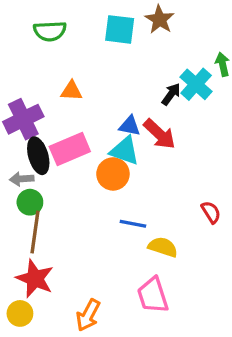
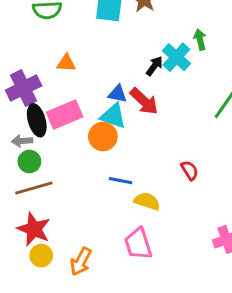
brown line: (35, 232) -> (34, 188), turned 66
yellow circle: (20, 313) -> (41, 256), moved

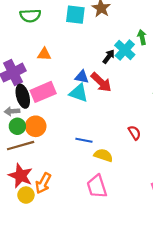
orange circle: (103, 137) -> (36, 126), moved
orange arrow: (81, 261) -> (43, 183), moved

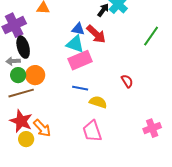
pink rectangle: (43, 92) -> (80, 60), moved
orange arrow: (43, 183) -> (42, 128), turned -72

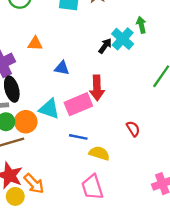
blue triangle: (78, 29) -> (62, 68), moved
red arrow: (96, 34) -> (97, 88), moved, turned 45
cyan triangle: (75, 44) -> (49, 109), moved

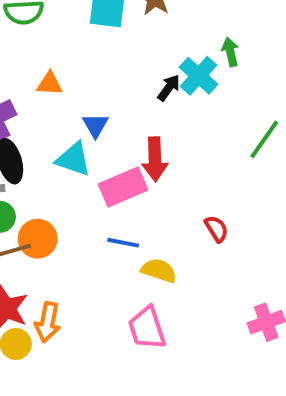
blue triangle: (62, 68) -> (95, 125), turned 49
cyan triangle: (49, 109) -> (73, 159), moved
orange circle: (26, 122) -> (38, 239), moved
orange arrow: (34, 184) -> (48, 322), turned 55

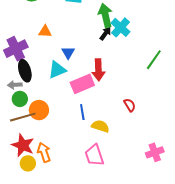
green arrow: (230, 52) -> (105, 15), moved, size x1.6
cyan triangle: (73, 159) -> (57, 70), turned -42
blue line: (123, 243) -> (82, 112), turned 70
orange arrow: (48, 322) -> (44, 152), turned 150

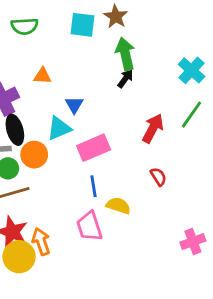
cyan cross: (121, 27) -> (192, 70), moved
red arrow: (98, 70) -> (153, 128), moved, turned -150
orange circle: (39, 110) -> (34, 155), moved
pink trapezoid: (94, 155) -> (89, 226), moved
yellow circle: (28, 163) -> (19, 257), size x1.5

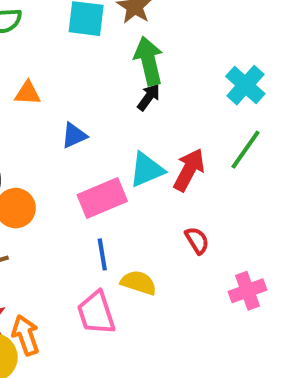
blue triangle: (74, 105) -> (74, 135), turned 36
cyan triangle: (59, 128) -> (147, 170), moved
pink cross: (193, 242) -> (247, 291), moved

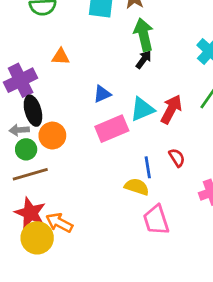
blue triangle: (74, 135) -> (102, 94), moved
blue line: (102, 254) -> (148, 167), moved
pink trapezoid: (96, 313) -> (156, 220), moved
orange arrow: (26, 335) -> (59, 223), turned -44

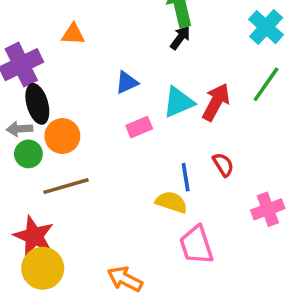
pink rectangle: (112, 129) -> (139, 127), size x0.6
brown line: (30, 174) -> (66, 186), moved
orange arrow: (59, 223) -> (125, 279), moved

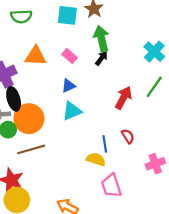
orange triangle: (73, 34) -> (36, 56), size x1.5
cyan triangle: (178, 102) -> (72, 111), moved
pink rectangle: (139, 127) -> (70, 56), moved, turned 64
orange circle: (62, 136) -> (29, 119), size x1.4

